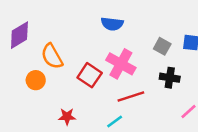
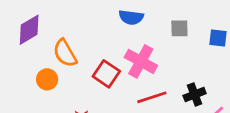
gray square: (162, 46) -> (179, 28), moved, turned -30
black cross: (170, 78) -> (195, 95), moved, turned -30

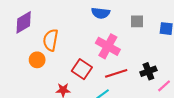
orange semicircle: (65, 53) -> (51, 40), turned 40
red square: (106, 74) -> (82, 69), moved

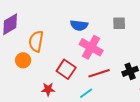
blue semicircle: (101, 13) -> (79, 25), moved

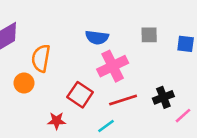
pink cross: (91, 47) -> (113, 66), turned 35

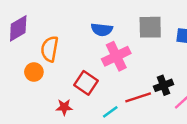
gray square: (149, 35) -> (150, 27), size x1.5
red line: (123, 100) -> (138, 97), moved

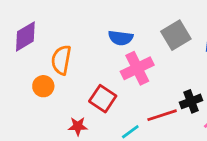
gray square: (150, 27) -> (176, 35), turned -30

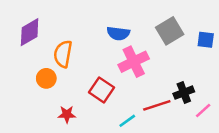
red star: (78, 126) -> (67, 114), moved

